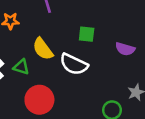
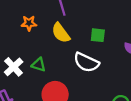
yellow semicircle: (43, 49) -> (61, 33), moved

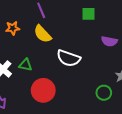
green square: (98, 35) -> (88, 14), moved

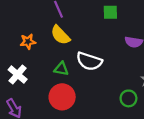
orange star: (13, 28) -> (28, 42), moved
green triangle: (25, 65) -> (61, 69), moved

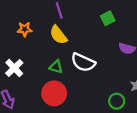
green square: (110, 12) -> (108, 18), turned -32
orange star: (28, 42) -> (25, 29), moved

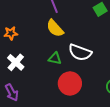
orange star: (25, 29) -> (11, 33), moved
red circle: (54, 93) -> (70, 83), moved

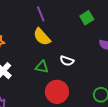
white semicircle: (80, 52) -> (67, 61), size x0.6

